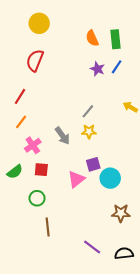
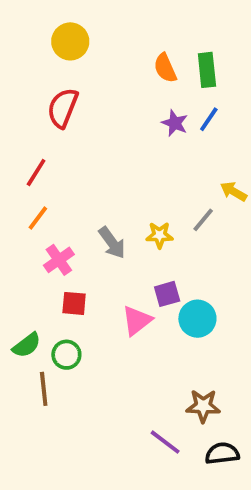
gray line: (88, 111) -> (203, 220), moved
green semicircle: (15, 172) -> (27, 345), moved
brown star: (121, 213) -> (203, 406), moved
brown line: (48, 227) -> (44, 389), moved

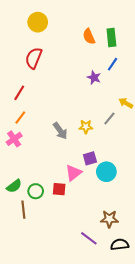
purple star: (175, 123) -> (94, 77), moved
pink cross: (59, 260) -> (14, 139), moved
red square: (74, 303) -> (59, 189), moved

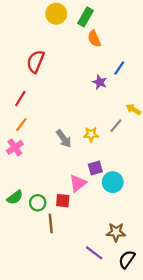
yellow circle: (38, 22) -> (56, 14), moved
green rectangle: (111, 38) -> (86, 17), moved, turned 36
brown line: (23, 210) -> (51, 223), moved
black semicircle: (120, 244) -> (127, 259), turned -48

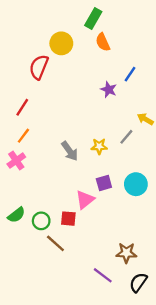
yellow circle: (56, 14) -> (61, 43), moved
cyan circle: (113, 182) -> (136, 184), moved
brown line: (51, 223) -> (55, 243), turned -42

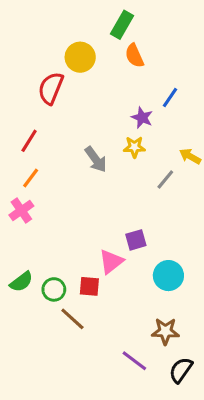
yellow star: (99, 146) -> (134, 147), moved
gray arrow: (70, 151) -> (96, 159), moved
cyan circle: (136, 184) -> (168, 276), moved

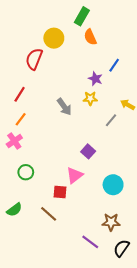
purple square: (136, 240) -> (88, 151), moved, turned -32
green semicircle: (21, 282) -> (14, 210), moved
green circle: (54, 289) -> (26, 172), moved

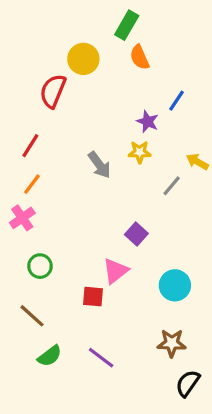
green semicircle: (14, 210) -> (50, 356), moved
brown line: (49, 214) -> (32, 316), moved
purple line: (90, 242) -> (101, 358), moved

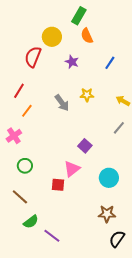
purple star: (148, 122) -> (72, 62), moved
orange line: (32, 184) -> (27, 111), moved
gray line: (172, 186) -> (119, 128), moved
purple line: (101, 358) -> (52, 236), moved

